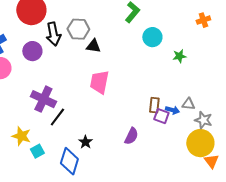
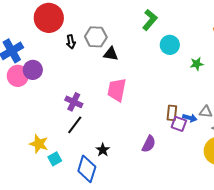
black arrow: (53, 34) -> (71, 42), size x0.6
purple circle: (32, 51) -> (33, 70), moved
purple cross: (43, 99) -> (74, 102), moved, size x0.7

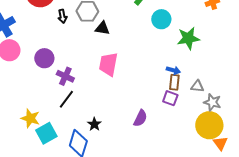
green star: (197, 64) -> (188, 38), size x1.6
purple circle: (33, 70) -> (44, 58), moved
brown rectangle: (172, 113) -> (174, 82), moved
blue arrow: (190, 118) -> (173, 70), moved
cyan square: (55, 159) -> (46, 133), size x1.5

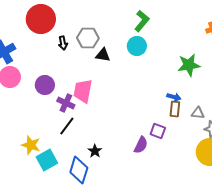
cyan circle: (161, 19) -> (137, 46), moved
pink trapezoid: (108, 64) -> (83, 91), moved
purple square: (170, 98) -> (158, 131), moved

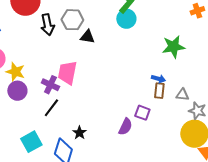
black arrow: (63, 43) -> (47, 25), size x1.5
cyan circle: (137, 46) -> (126, 19), moved
purple circle: (45, 85) -> (17, 91), moved
yellow star: (31, 145) -> (15, 72), moved

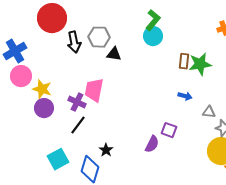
brown rectangle: (159, 91) -> (184, 61), moved

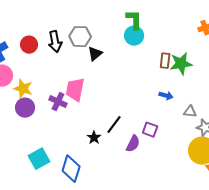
red circle: (52, 18) -> (29, 45), moved, size x0.6
green L-shape: (153, 20) -> (134, 20), turned -40
black triangle: (114, 54) -> (95, 54), turned -49
black line: (78, 125) -> (114, 125), moved
black star: (106, 150) -> (94, 138), moved

